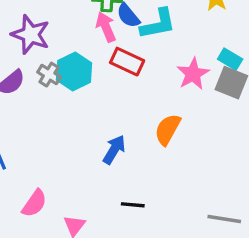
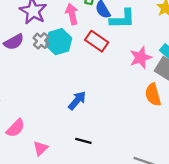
pink arrow: (106, 27) -> (72, 14), moved
orange semicircle: (168, 129) -> (153, 95), moved, turned -55

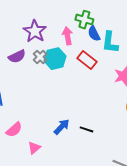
cyan L-shape: (122, 19) -> (110, 42), turned 95
blue arrow: (77, 100) -> (62, 127), moved
black line: (83, 141) -> (87, 129), moved

